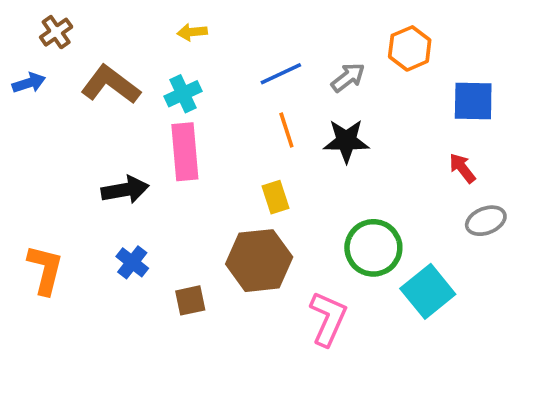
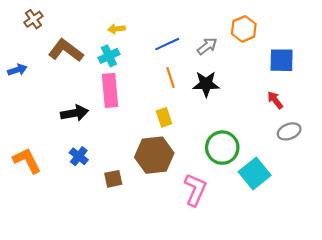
yellow arrow: (192, 32) -> (117, 29), moved
blue arrow: (29, 83) -> (17, 70), moved
orange L-shape: (45, 270) -> (27, 161), turned -40

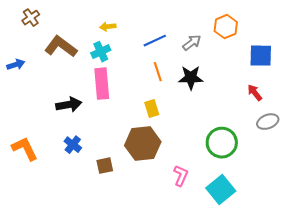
green circle: (222, 148) -> (222, 143), moved
cyan square: (255, 173) -> (221, 190), moved
pink L-shape: (195, 190) -> (181, 176), size x0.7

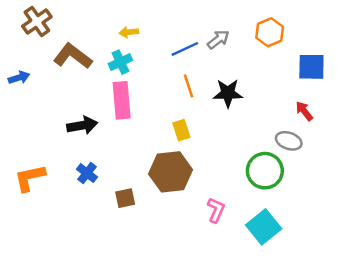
brown cross: (31, 18) -> (37, 21), size x1.4
gray arrow: (192, 43) -> (218, 39), moved
gray ellipse: (268, 122) -> (289, 141), moved, turned 40
orange L-shape: (25, 149) -> (30, 178), turned -76

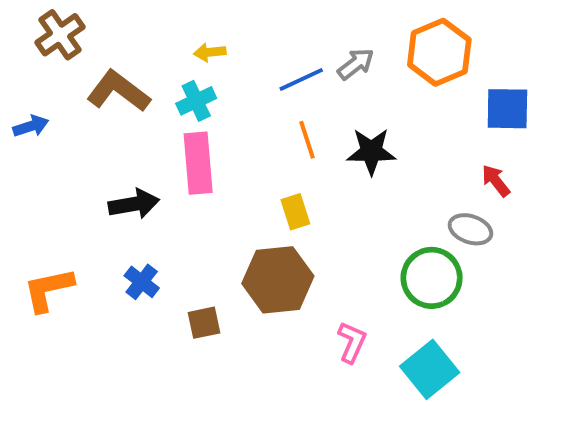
orange hexagon: (270, 32) -> (439, 52), size x1.4

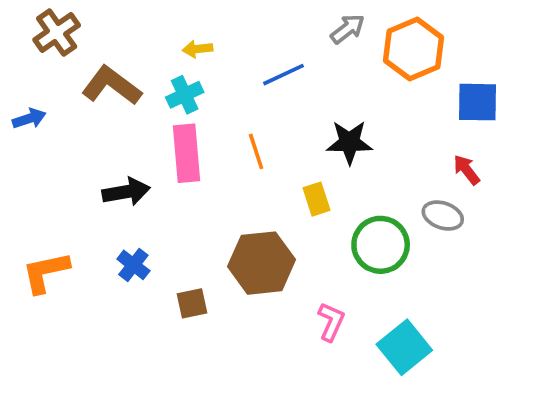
gray arrow: (356, 64) -> (348, 29), moved
orange line: (307, 140) -> (256, 151), moved
yellow rectangle: (295, 212) -> (316, 199), moved
green circle: (432, 278) -> (381, 245), moved

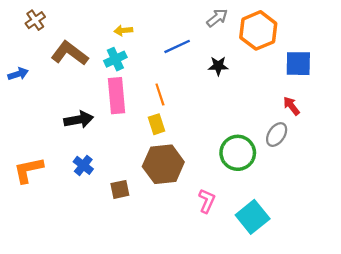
brown cross: (57, 33) -> (35, 20), size x0.7
black star: (349, 142) -> (218, 66), moved, size x0.7
yellow rectangle: (316, 199) -> (156, 124), moved
gray ellipse: (443, 216) -> (277, 135), turned -75

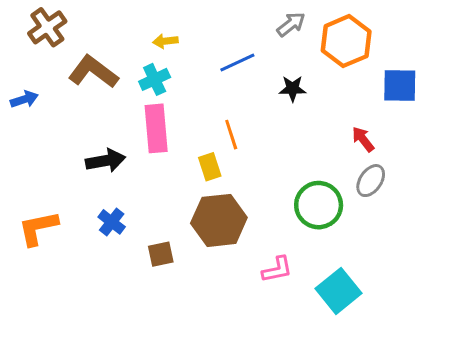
brown cross: (35, 20) -> (47, 27), size x1.4
orange line: (160, 94) -> (231, 135), moved
red arrow: (291, 106) -> (363, 139), moved
pink L-shape: (207, 201) -> (277, 269), turned 55

